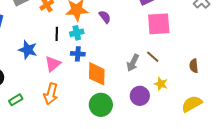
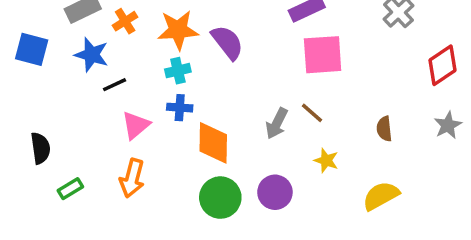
purple semicircle: (105, 17) -> (227, 42), size x1.5
black line: (57, 34) -> (114, 85), moved, turned 64
blue star: (28, 50) -> (92, 55), moved
purple circle: (140, 96) -> (275, 192), moved

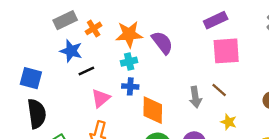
blue square: (32, 49) -> (31, 78), moved
gray arrow: (277, 123) -> (195, 97), turned -36
black semicircle: (40, 148) -> (37, 114), size x1.4

